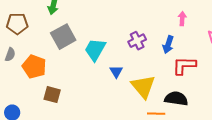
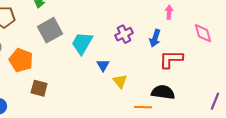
yellow triangle: (143, 87) -> (120, 81), moved, size x0.6

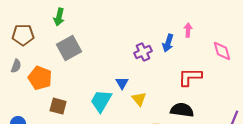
blue arrow: (155, 38) -> (168, 43), moved
cyan trapezoid: (82, 43) -> (101, 101), moved

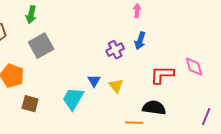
pink arrow: (188, 30) -> (137, 11), moved
pink diamond: (222, 51) -> (194, 67), moved
yellow triangle: (139, 99) -> (116, 86), moved

